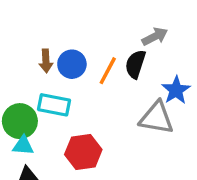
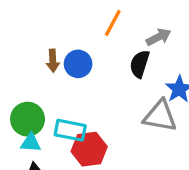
orange line: (108, 71) -> (113, 23), moved
cyan rectangle: (54, 105) -> (70, 130), moved

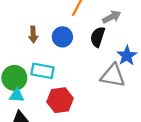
blue circle: (78, 64) -> (62, 37), moved
cyan rectangle: (70, 130) -> (42, 71), moved

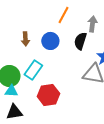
gray arrow: (112, 17) -> (92, 24), turned -56
cyan rectangle: (42, 71) -> (33, 70), turned -66

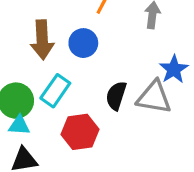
brown arrow: (25, 39) -> (42, 40), size x1.6
black semicircle: (80, 41) -> (116, 96), moved

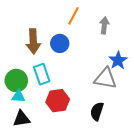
cyan rectangle: (55, 91) -> (42, 74), turned -54
black semicircle: (116, 96) -> (97, 111), moved

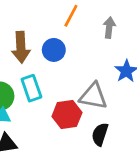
gray triangle: (105, 78) -> (93, 96), moved
red hexagon: (58, 101) -> (67, 115), moved

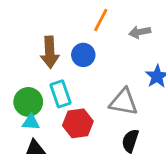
gray arrow: (109, 28) -> (140, 32), turned -108
red hexagon: (67, 115) -> (78, 123), moved

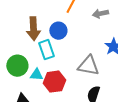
cyan rectangle: (60, 94) -> (46, 50), moved
cyan triangle: (31, 122) -> (36, 75), moved

